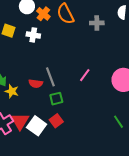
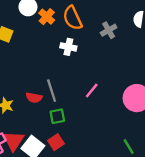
gray cross: (97, 23) -> (109, 30), turned -32
white cross: (33, 35) -> (68, 47), moved

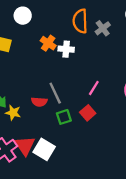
orange cross: (47, 17) -> (48, 43), moved
orange semicircle: (72, 18) -> (80, 21), moved, turned 30
red square: (56, 142) -> (88, 113), moved

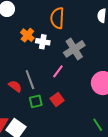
gray cross: (103, 28) -> (74, 49), moved, size x1.5
pink line: (94, 88) -> (58, 71), moved
red semicircle: (39, 102) -> (15, 86), turned -152

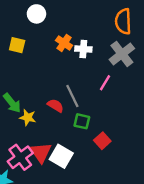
orange semicircle: (57, 18) -> (123, 21), moved
red square: (57, 99) -> (102, 141), moved
green square: (36, 101) -> (82, 121), turned 32

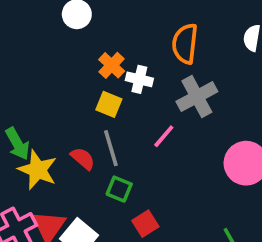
orange semicircle: (123, 21) -> (185, 44), moved
yellow square: (17, 45) -> (109, 104), moved
yellow star: (28, 118) -> (38, 170), size x1.5

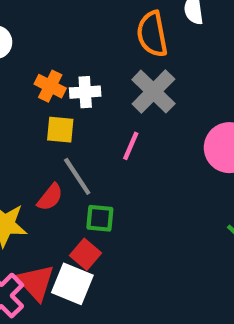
orange semicircle: (185, 44) -> (152, 34), moved
red semicircle: (83, 158) -> (50, 197), turned 105
red square: (145, 224) -> (85, 254), moved

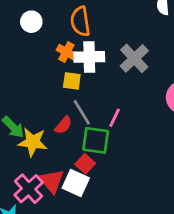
orange semicircle: (152, 34) -> (80, 21), moved
white cross: (85, 92) -> (89, 57), size x1.5
pink line: (131, 146) -> (115, 118), moved
green square: (100, 218) -> (96, 140), size x1.5

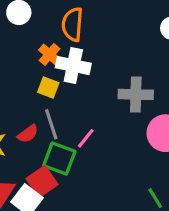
gray cross: (134, 58) -> (136, 94), moved, turned 32
red square: (85, 164) -> (42, 181), size x1.4

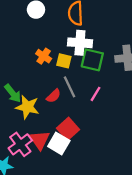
orange cross: (50, 54) -> (44, 56), moved
green square: (59, 158) -> (92, 60), moved

